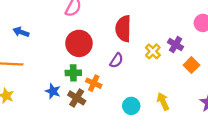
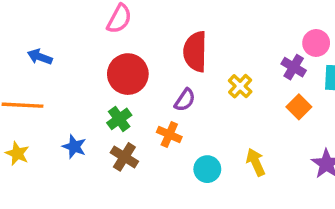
purple cross: (176, 45) -> (294, 67), moved
green cross: (73, 73) -> (119, 119), turned -35
orange cross: (94, 83) -> (169, 135), moved
blue star: (53, 91) -> (74, 147), moved

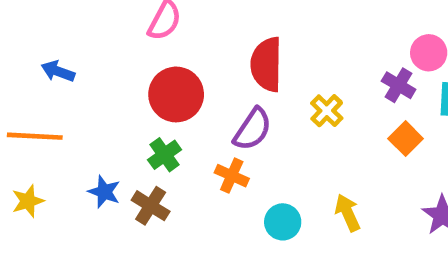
purple semicircle: (185, 100) -> (253, 129), size x1.4
yellow star: (17, 154) -> (28, 201), turned 30
brown cross: (124, 157) -> (151, 206), moved

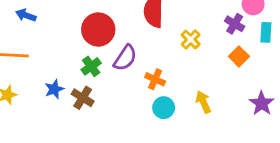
purple semicircle: (253, 129) -> (125, 58), moved
orange cross: (232, 176) -> (155, 79), moved
blue star: (104, 192) -> (54, 89), turned 30

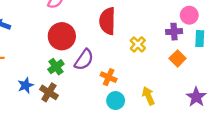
purple cross: (235, 24) -> (174, 32), turned -35

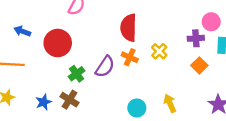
red circle: (62, 36) -> (58, 43), moved
orange cross: (109, 77) -> (130, 57), moved
blue star: (26, 85) -> (44, 102), moved

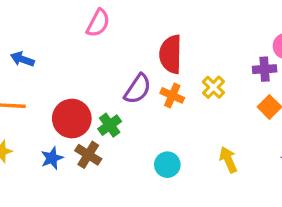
red circle: (58, 43) -> (72, 119), moved
purple semicircle: (105, 67) -> (138, 89), moved
green cross: (77, 74) -> (110, 125), moved
cyan circle: (137, 108) -> (167, 165), moved

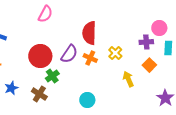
red circle: (72, 119) -> (40, 56), moved
blue star: (52, 158) -> (11, 88), moved
yellow arrow: (228, 160) -> (128, 79), moved

